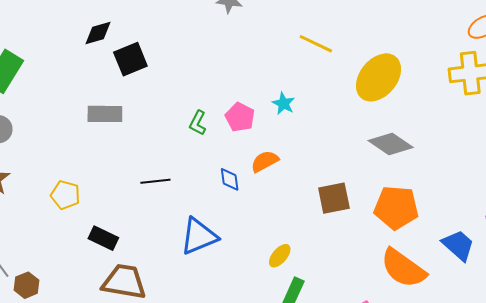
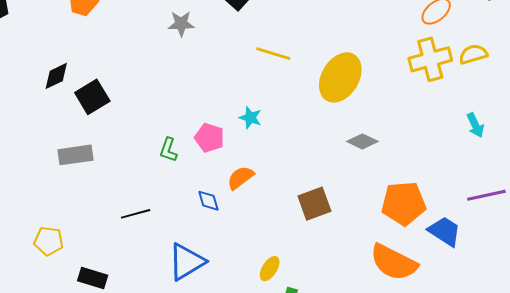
gray diamond: (391, 144) -> (362, 141), size x0.7
orange pentagon: (396, 208) -> (403, 203), moved

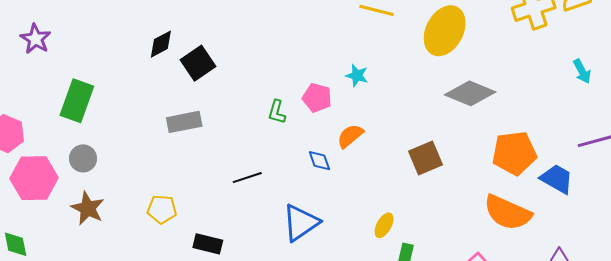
gray diamond: (362, 141) -> (470, 93), size x1.6

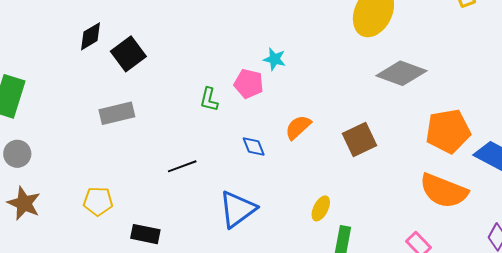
cyan star: (357, 76) -> (275, 59), moved
orange semicircle: (350, 136) -> (298, 127), moved

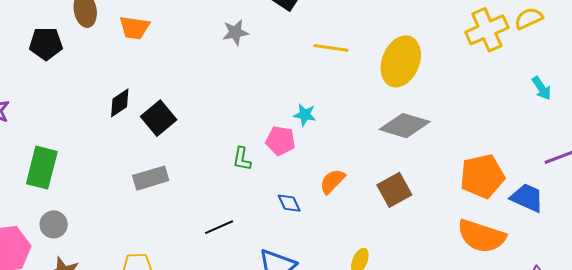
gray diamond: (401, 73) -> (405, 126), moved

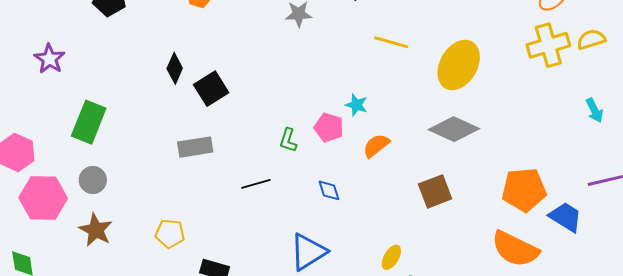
black diamond: (120, 103) -> (175, 68), turned -40
orange semicircle: (332, 181) -> (376, 146), moved
black line: (219, 227) -> (256, 184), moved

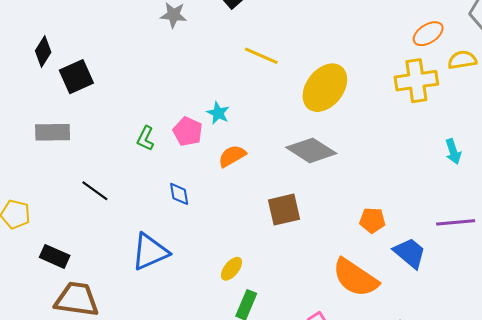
yellow semicircle: (591, 39) -> (462, 60), moved
black line: (256, 184) -> (95, 191), moved, turned 44
orange pentagon: (524, 190) -> (372, 220), size x0.6

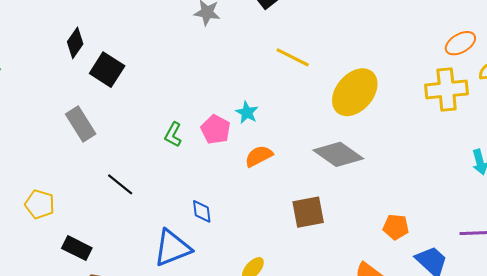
black square: (76, 77) -> (107, 70), turned -36
gray rectangle: (53, 132) -> (81, 124), turned 56
blue diamond: (179, 194) -> (202, 211), moved

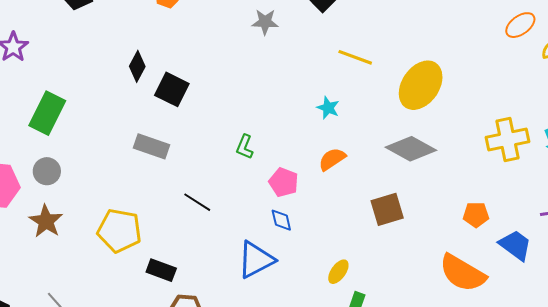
yellow cross: (447, 89) -> (508, 139), moved
cyan star: (247, 113) -> (328, 108), moved
gray rectangle: (81, 124) -> (151, 146), turned -32
pink pentagon: (216, 130) -> (284, 182), moved
yellow pentagon: (40, 204) -> (119, 231), size x1.5

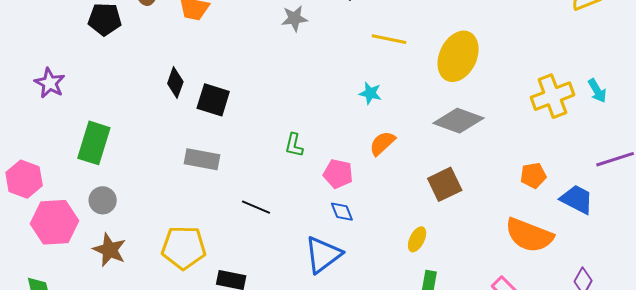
yellow ellipse: (338, 272) -> (417, 239), moved

